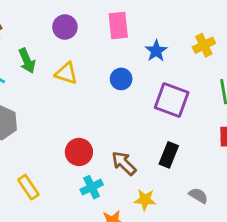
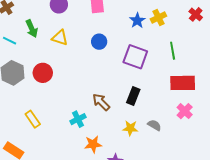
blue star: (156, 51) -> (137, 21), moved
red circle: (79, 152) -> (43, 73), moved
yellow star: (145, 200) -> (130, 128), moved

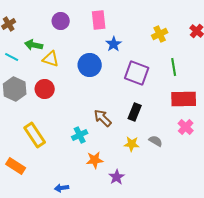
blue star: (137, 21) -> (114, 44), moved
green arrow: (32, 29) -> (34, 45), turned 126
yellow triangle: (60, 38) -> (51, 59), moved
blue circle: (99, 42) -> (90, 65), moved, size x1.5
yellow rectangle: (33, 119) -> (35, 135), size x1.4

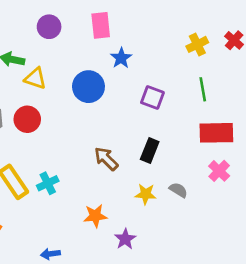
yellow cross: (160, 34) -> (197, 44), moved
purple square: (137, 73) -> (152, 97), size x0.7
cyan cross: (80, 135) -> (48, 183), moved

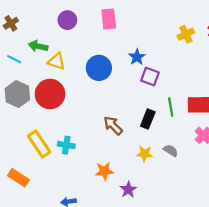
blue star: (121, 58) -> (137, 57), moved
green line: (203, 89) -> (171, 107), moved
red circle: (27, 119) -> (50, 94), size x1.4
cyan cross: (48, 183) -> (66, 145), turned 35

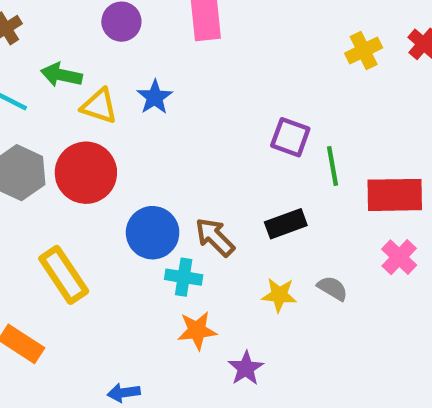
blue star: (137, 57) -> (155, 97), moved
blue circle: (99, 68) -> (153, 233), moved
green line: (171, 107) -> (333, 166), moved
black rectangle: (148, 119) -> (286, 224), turned 48
cyan cross: (66, 145) -> (184, 277), moved

